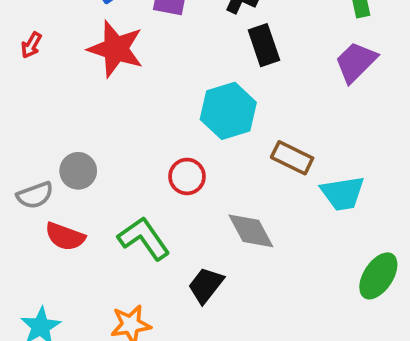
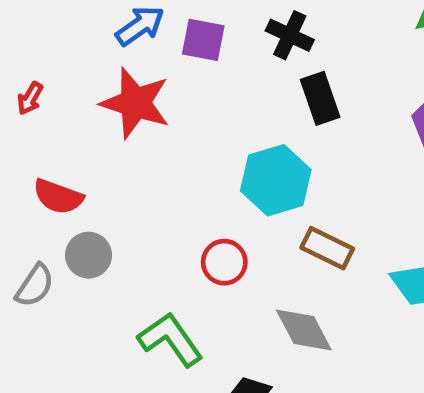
brown rectangle: (292, 158) -> (327, 248), moved
gray semicircle: (35, 195) -> (35, 286), turned -36
red semicircle: (65, 237) -> (58, 197), moved

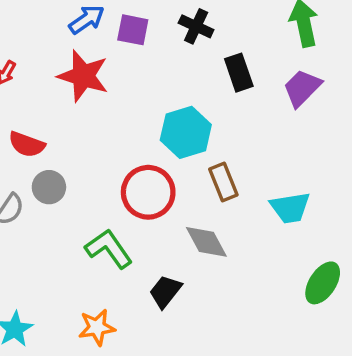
black rectangle: (320, 98) -> (239, 73), moved
brown rectangle: (327, 248) -> (223, 182), turned 42
red circle: (224, 262) -> (148, 192), size x1.6

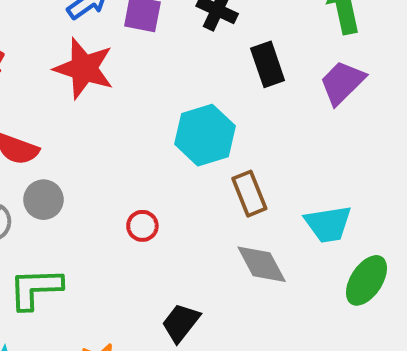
red circle: (148, 192) -> (142, 226), moved, size x0.5
gray diamond: (206, 242) -> (262, 264), moved
green L-shape: (109, 249) -> (35, 288), moved, turned -57
green ellipse: (323, 283) -> (366, 280), moved

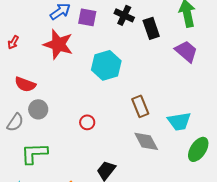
black rectangle: (268, 64) -> (151, 28), moved
purple trapezoid: (342, 83) -> (186, 51), turned 85
cyan hexagon: (205, 135) -> (106, 65), moved

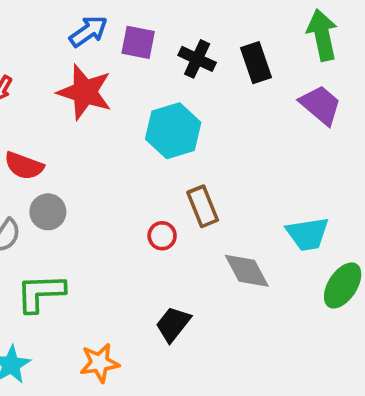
black cross: (124, 15) -> (197, 59), moved
brown rectangle: (140, 106) -> (203, 206), moved
red circle: (87, 122) -> (162, 236), moved

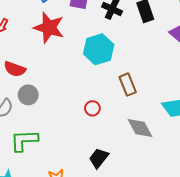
brown rectangle: (203, 206) -> (128, 85), moved

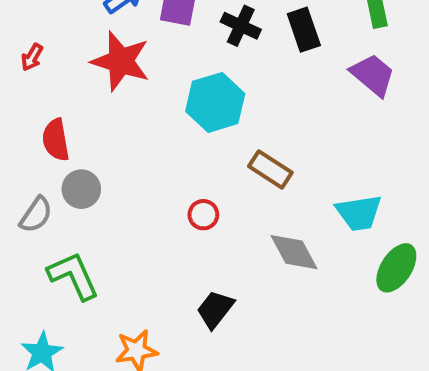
red semicircle: (15, 69) -> (56, 140), turned 60
brown rectangle: (128, 85) -> (270, 169), turned -35
green L-shape: (24, 140) -> (73, 276), turned 68

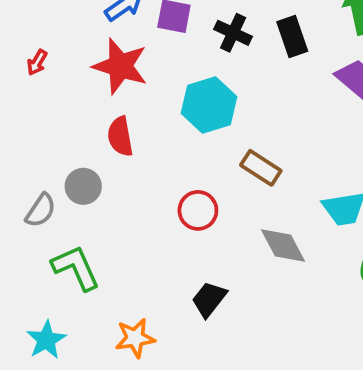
red semicircle: (56, 140) -> (120, 136), moved
red circle: (203, 215) -> (198, 210), size x1.4

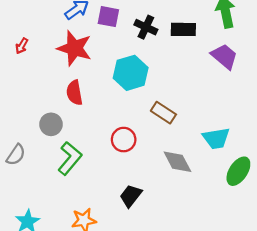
black rectangle: (292, 37) -> (183, 29), turned -70
gray semicircle: (41, 210) -> (16, 155), moved
green L-shape: (76, 268) -> (70, 158), moved, turned 64

